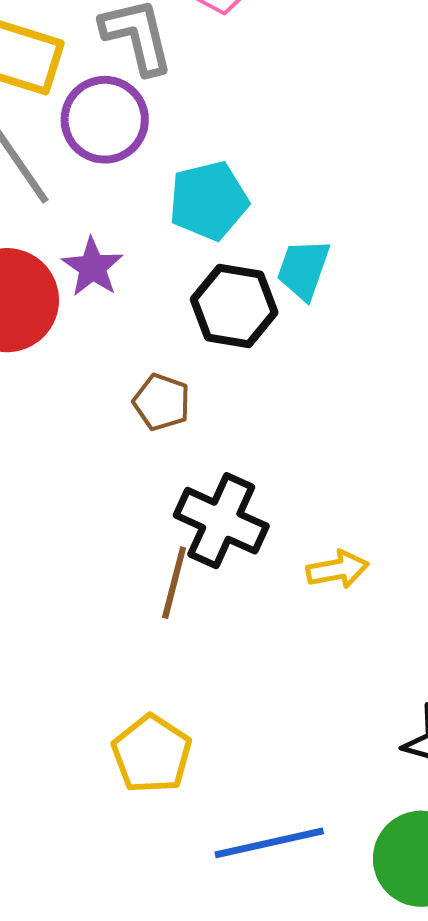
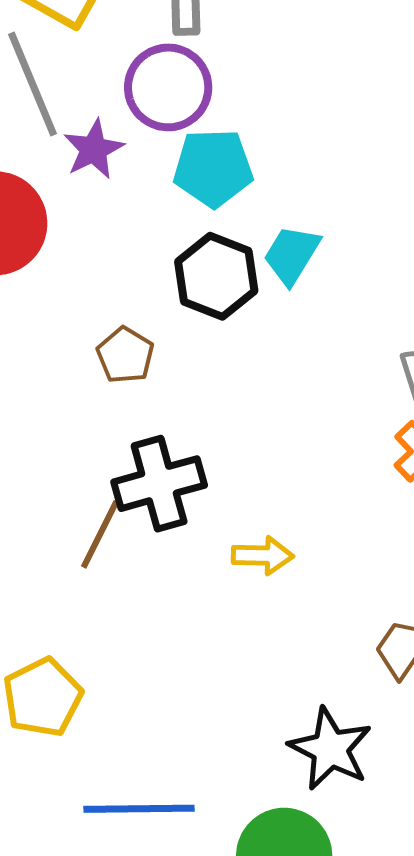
purple circle: (105, 120) -> (168, 87), moved
purple star: (93, 267) -> (94, 149), moved
black cross: (221, 521) -> (159, 484), turned 38

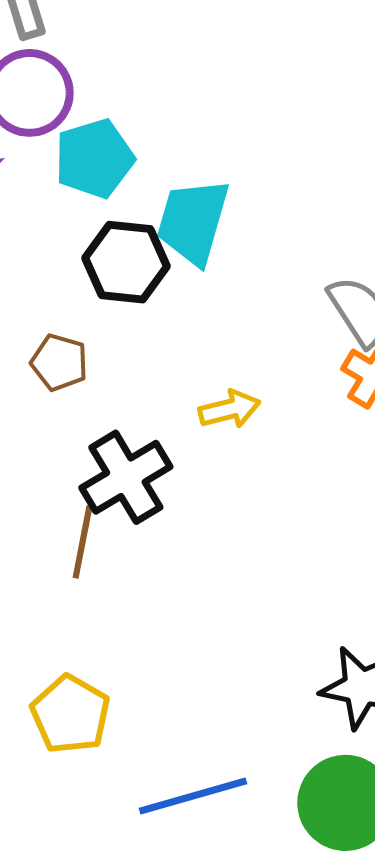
cyan trapezoid: (292, 255) -> (193, 221), size x1.4
yellow arrow: (263, 556) -> (229, 409), moved

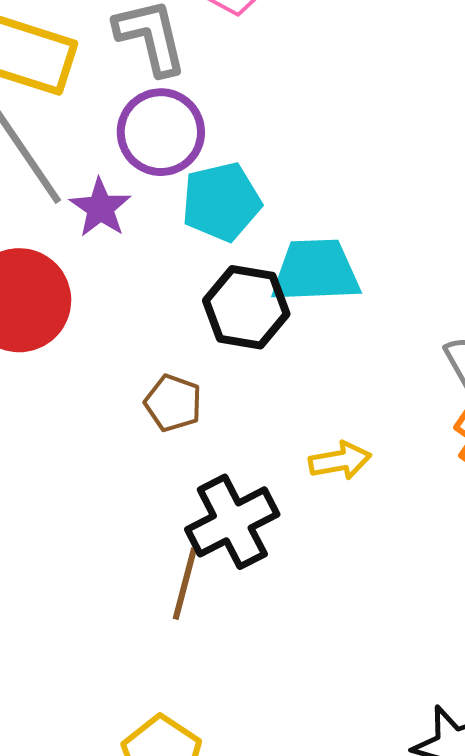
cyan trapezoid: (193, 221) -> (316, 271), turned 68

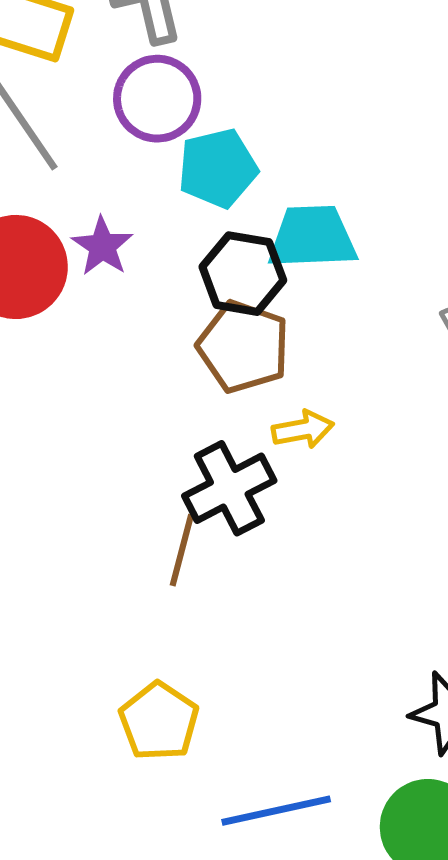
purple star: (100, 208) -> (102, 246), moved
brown pentagon: (173, 403) -> (243, 347), moved, size x1.6
yellow arrow: (340, 461) -> (303, 429), moved

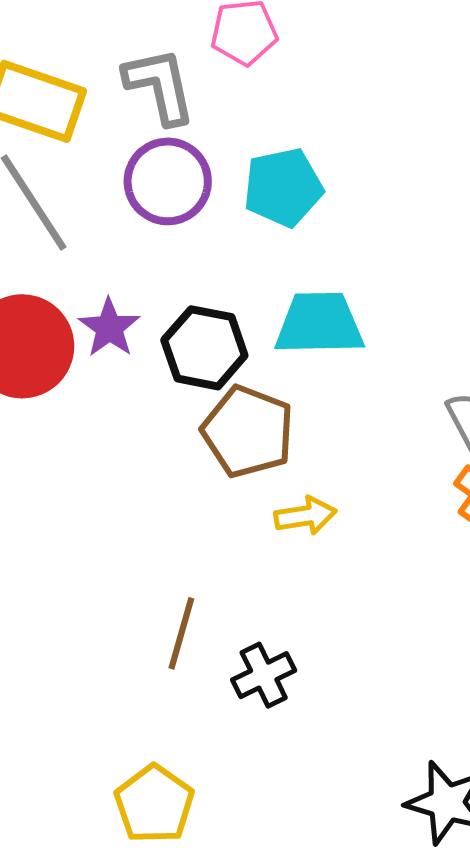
cyan pentagon: (218, 168) -> (283, 187), moved
black hexagon: (243, 274) -> (204, 348), moved
black cross: (229, 488) -> (264, 675), moved, size x0.7

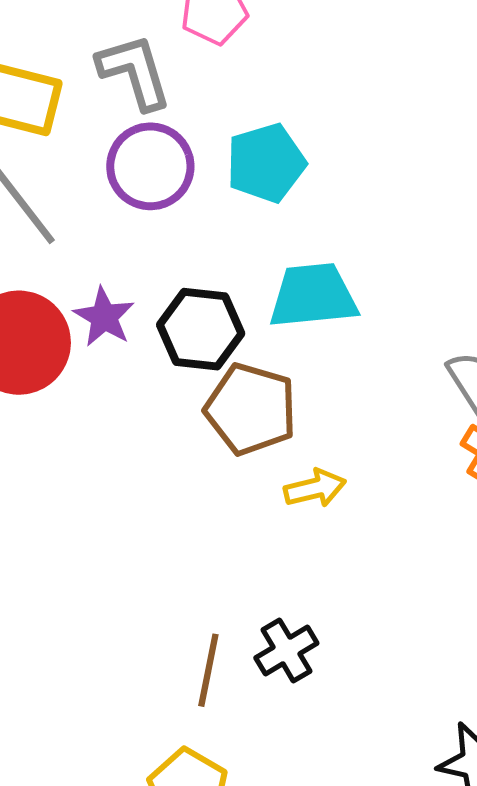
brown line: (181, 633) -> (208, 670), moved

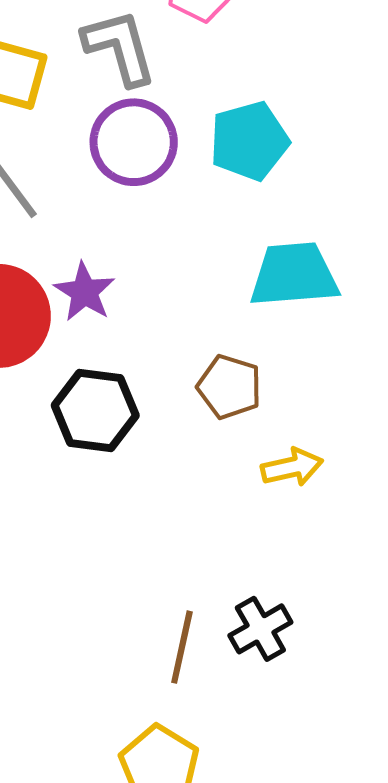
black hexagon: (201, 329) -> (95, 410), moved
brown pentagon: (251, 409) -> (229, 387), size x0.7

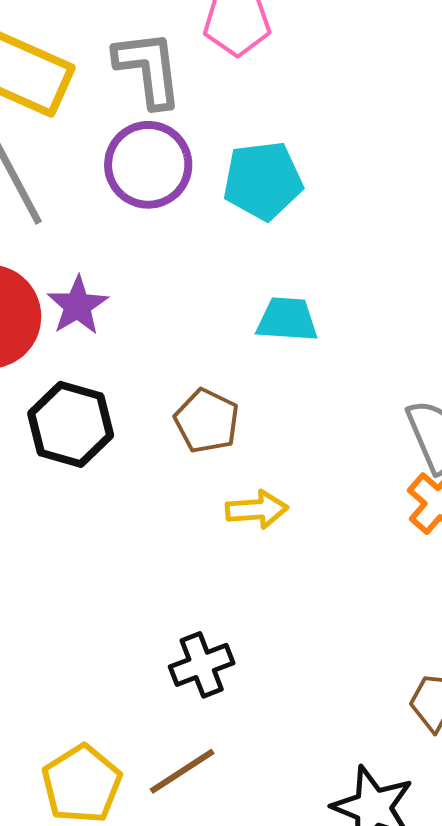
cyan trapezoid: (294, 275) -> (287, 319), size x0.7
brown line: (182, 647) -> (182, 771), moved, turned 36

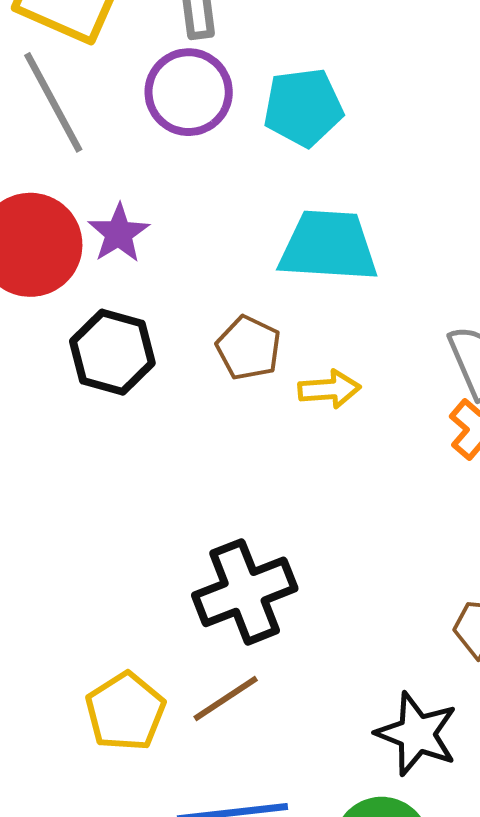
cyan trapezoid: (287, 319) -> (328, 246), size x1.6
yellow arrow: (257, 510) -> (329, 389), moved
black cross: (202, 665) -> (245, 592), size x1.6

